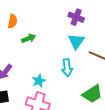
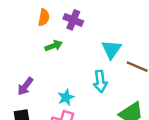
purple cross: (76, 17) -> (73, 20), moved
orange semicircle: (13, 21) -> (44, 17), moved

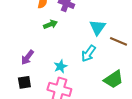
cyan arrow: (100, 81) -> (88, 53), turned 42

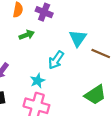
cyan arrow: (88, 53) -> (56, 60), moved

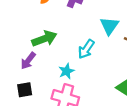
green arrow: (27, 35) -> (44, 39), moved, size x1.5

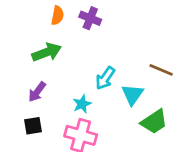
cyan triangle: (109, 26) -> (132, 94), moved
green arrow: (44, 39) -> (47, 52), moved

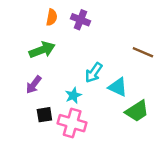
brown line: (161, 70) -> (143, 52), moved
cyan triangle: (132, 94) -> (118, 87), turned -40
black square: (33, 126) -> (44, 115), moved

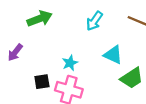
cyan arrow: (94, 73) -> (94, 21), moved
purple arrow: (34, 85) -> (15, 52), moved

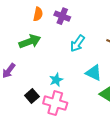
black square: (42, 82) -> (32, 96), turned -32

